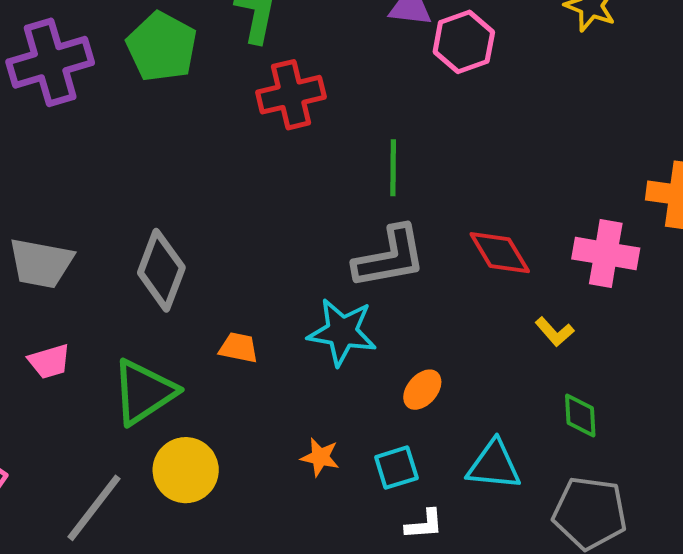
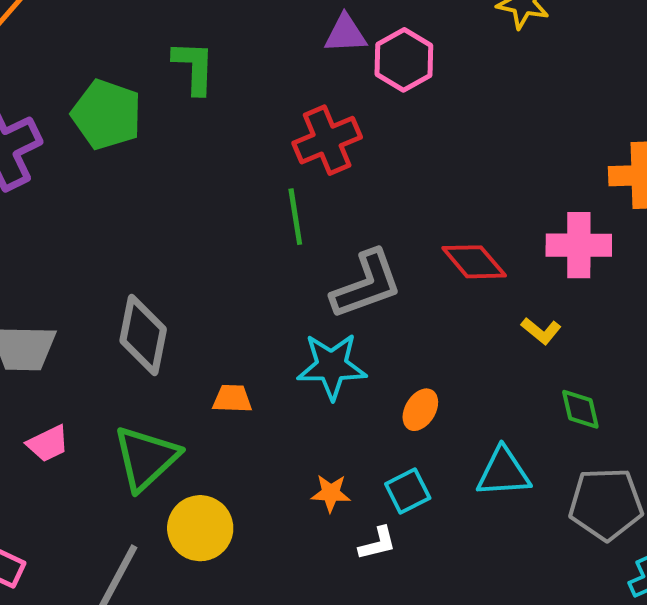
red cross: (291, 95) -> (327, 140), moved
green line: (393, 168) -> (295, 217), moved
white L-shape: (424, 524) -> (377, 543), moved

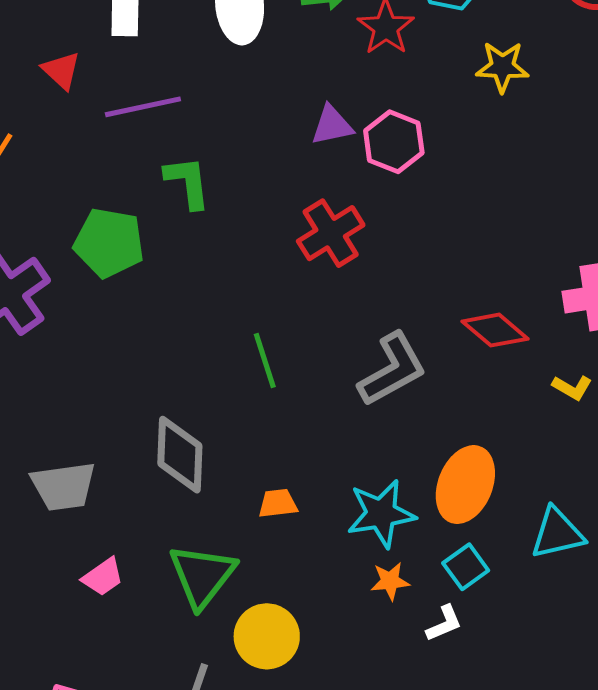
green line: (295, 217) -> (265, 360), moved
cyan star: (332, 366) -> (381, 514), moved
orange ellipse: (420, 410) -> (465, 485), size x1.8

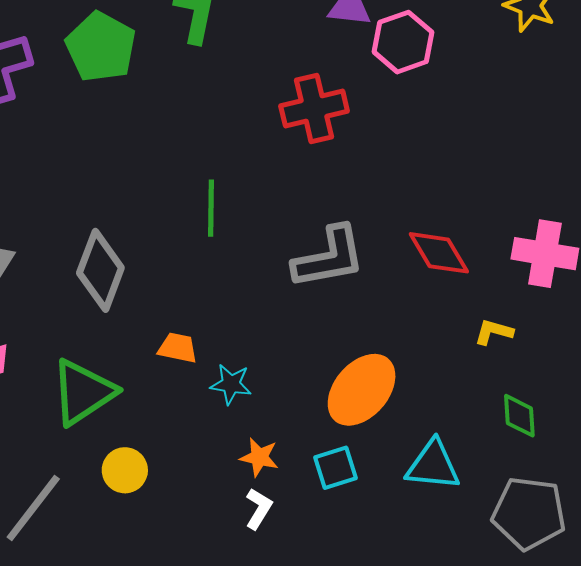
yellow L-shape: (572, 388) -> (494, 332), turned 147
cyan star: (381, 514) -> (231, 384), moved, size x0.6
white L-shape: (444, 623) -> (259, 509), moved, turned -54
yellow circle: (267, 636) -> (125, 470), size x0.7

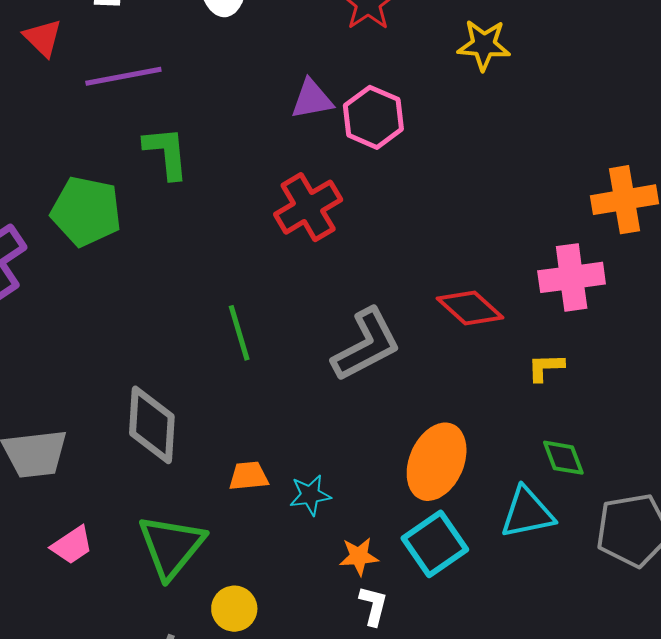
green diamond: (519, 416) -> (563, 458), moved
cyan square: (336, 468) -> (435, 544), size x1.4

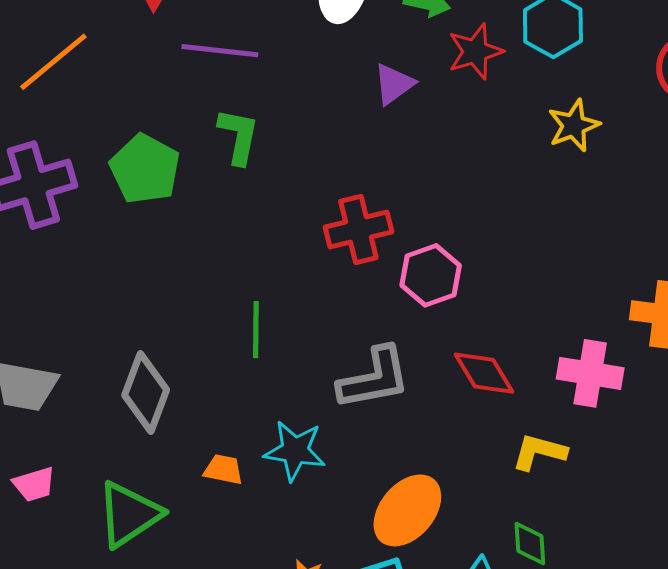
yellow star: (484, 45) -> (574, 125), turned 30
purple triangle: (312, 99) -> (394, 84), moved, turned -42
pink hexagon: (373, 117) -> (431, 275), moved
yellow L-shape: (546, 367) -> (539, 452), size x1.4
cyan star: (310, 495) -> (295, 451), moved, size x1.5

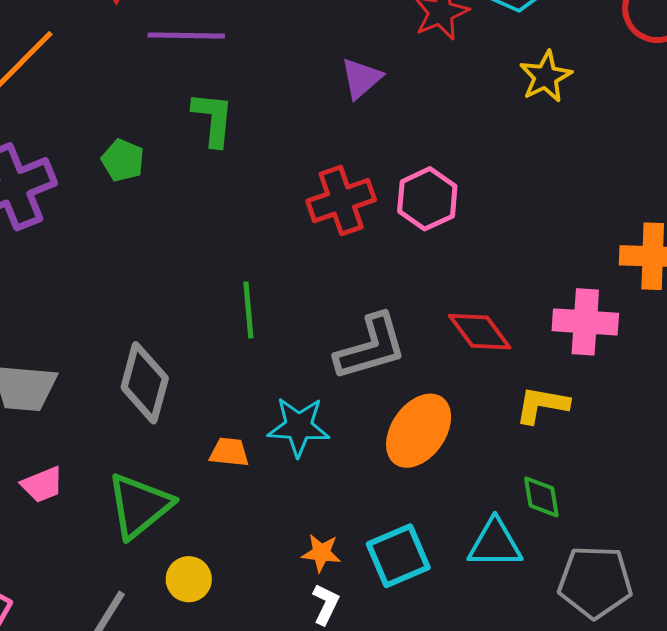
purple triangle: (394, 84) -> (361, 78), moved
green pentagon: (145, 169) -> (123, 160), size x0.6
pink hexagon: (431, 275) -> (427, 199), moved
orange ellipse: (407, 510) -> (419, 431), moved

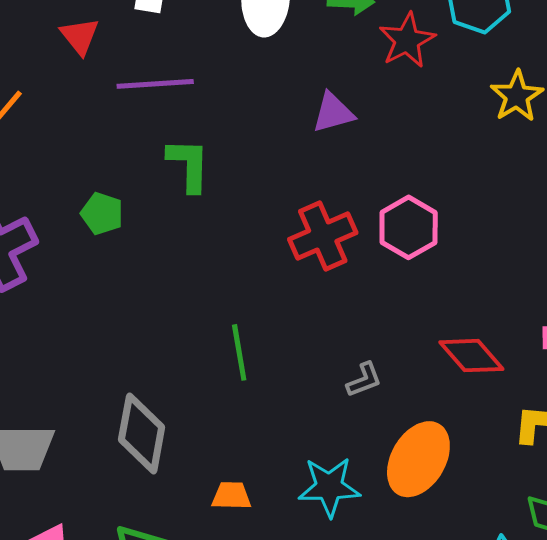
purple triangle: (361, 78) -> (333, 113), turned 30
gray L-shape: (371, 347) -> (364, 380), size x0.5
cyan star: (299, 427) -> (329, 487), moved

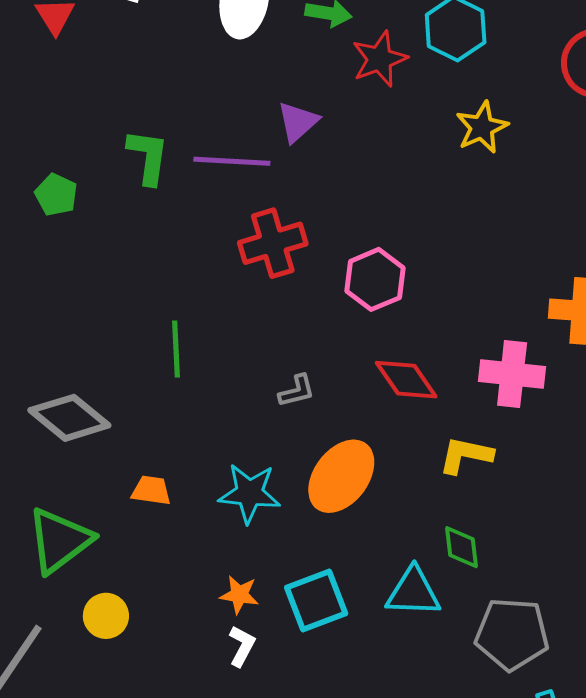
purple line: (155, 84) -> (232, 161), moved
purple triangle: (333, 113) -> (298, 122), turned -33
pink hexagon: (409, 227) -> (375, 279), moved
gray diamond: (142, 433) -> (69, 418), turned -68

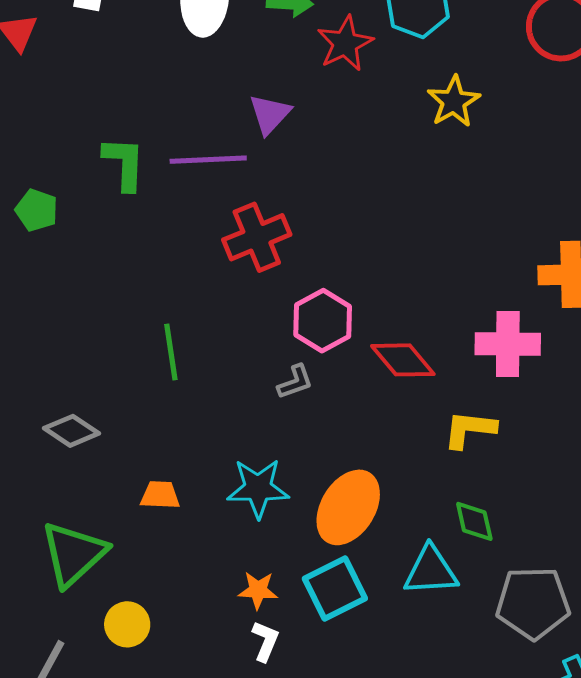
pink hexagon: (375, 279) -> (323, 321), moved
gray diamond: (69, 418) -> (72, 431), size x0.7
orange ellipse: (341, 476) -> (348, 507), moved

